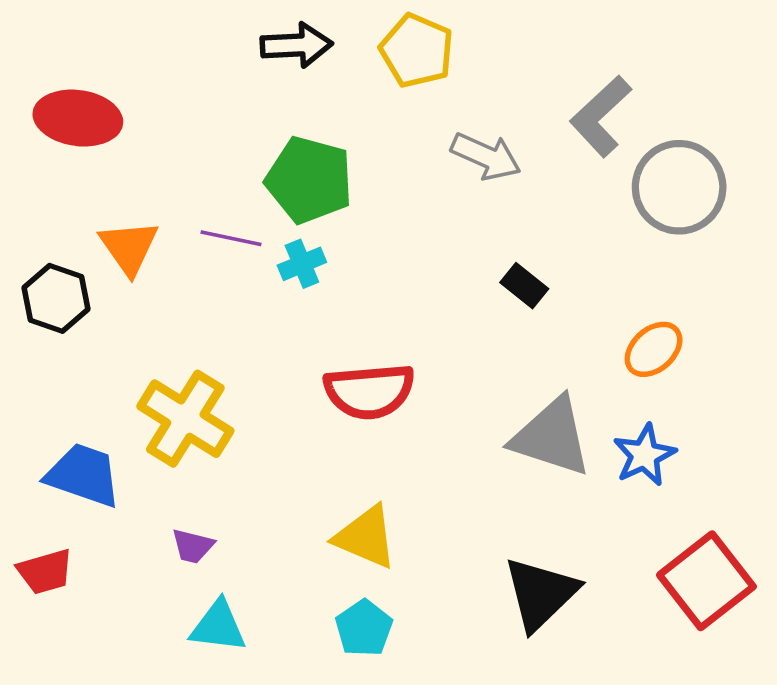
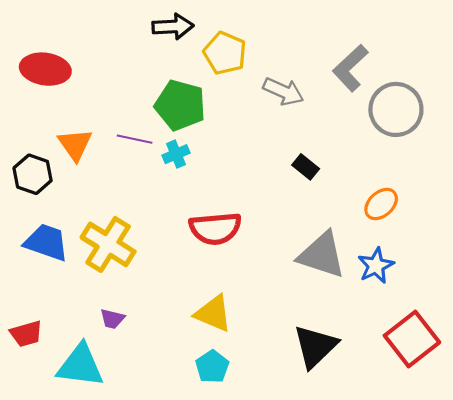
yellow pentagon: (417, 51) -> (225, 53), moved
blue trapezoid: (83, 475) -> (46, 242), moved
cyan triangle: (218, 626) -> (80, 366), moved, size x1.4

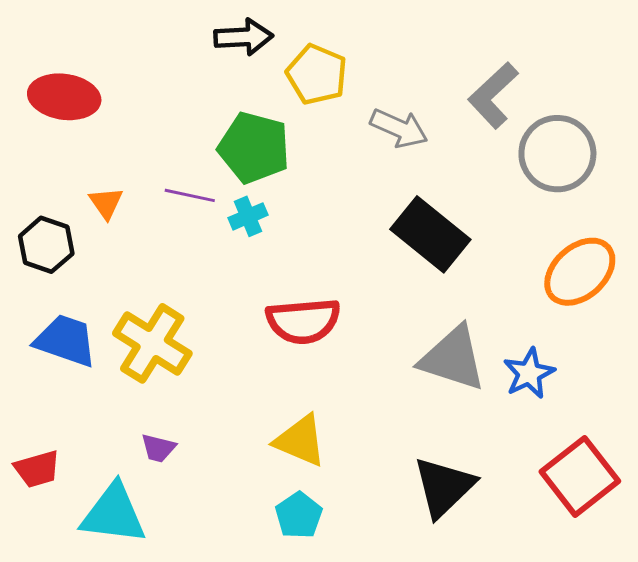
orange triangle: (75, 145) -> (106, 203), size x0.7
black rectangle: (306, 167) -> (430, 234), size x2.0
orange ellipse: (381, 204) -> (580, 272), moved, size x1.5

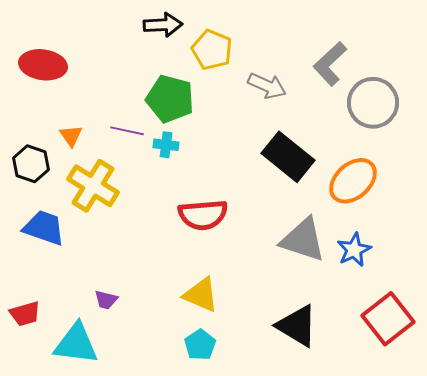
cyan cross: (248, 216) -> (166, 145), turned 30
orange ellipse: (580, 272) -> (353, 181), moved
yellow cross: (152, 343) -> (93, 186), moved
black triangle: (444, 487) -> (297, 326), turned -45

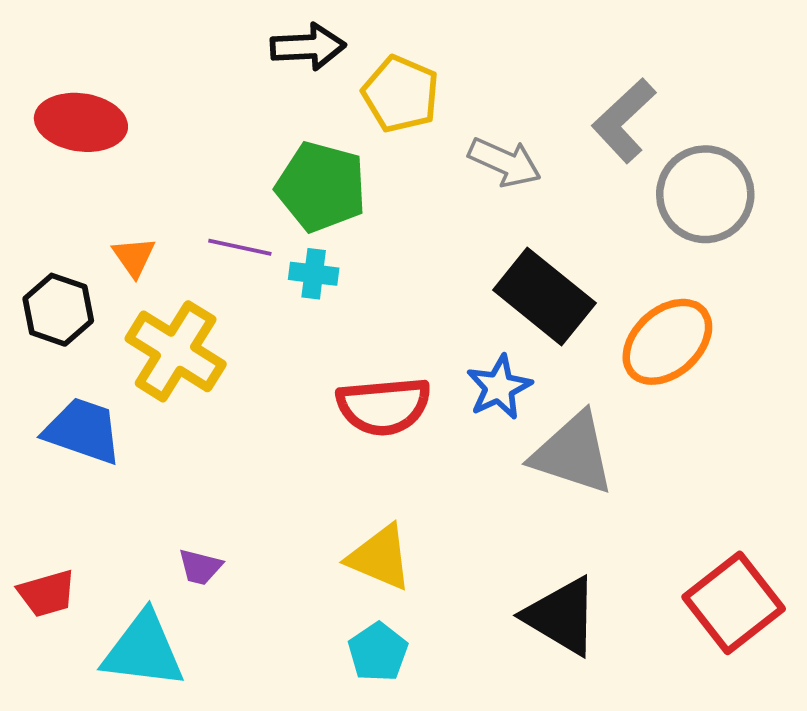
blue star: (354, 250) -> (499, 387), moved

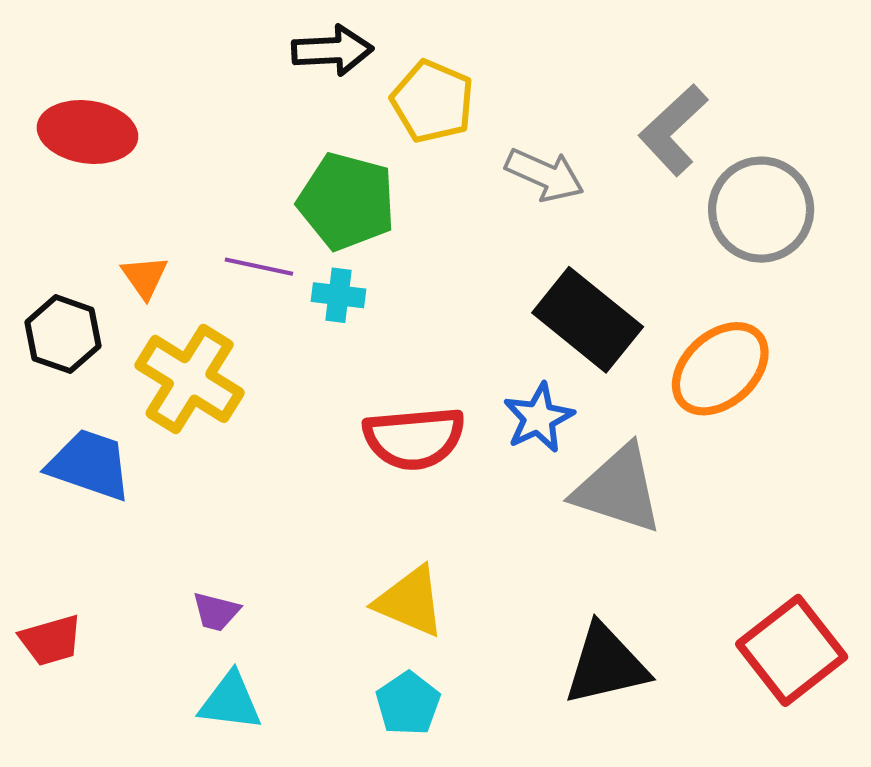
black triangle: (561, 616) -> (606, 665), turned -44
cyan triangle: (143, 650) -> (230, 701), moved, size x0.7

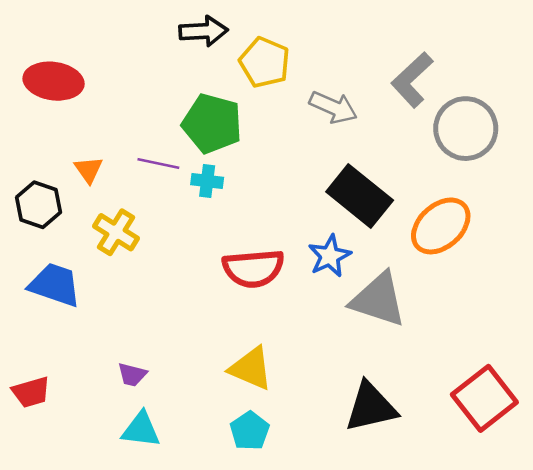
yellow cross: (190, 379) -> (116, 232), size x0.7

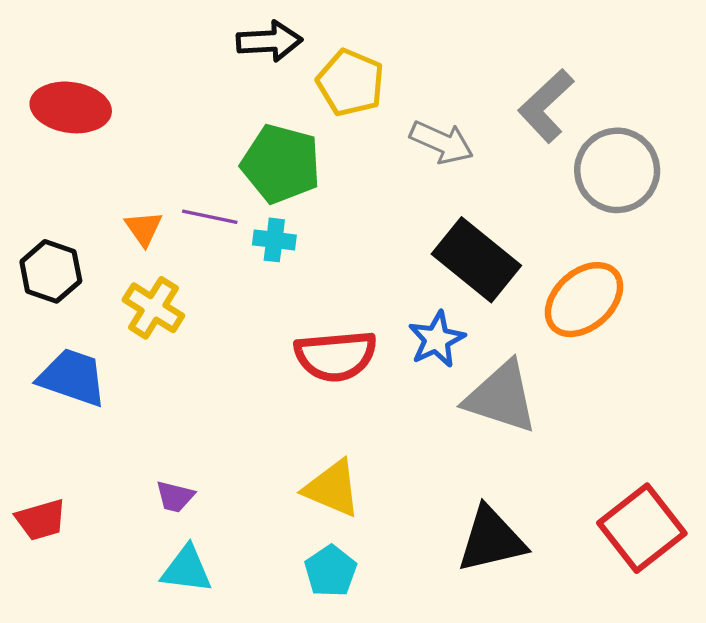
orange triangle: (89, 170) -> (144, 228), moved

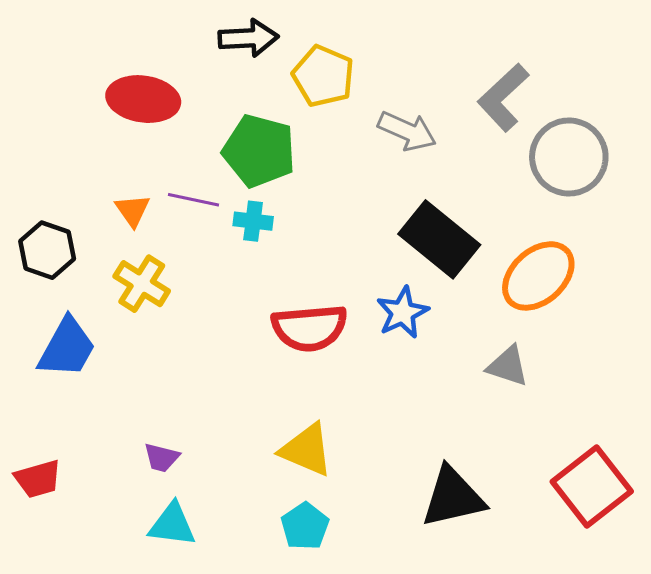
red ellipse: (71, 107) -> (143, 99), moved
blue trapezoid: (72, 377) -> (67, 348), turned 100
gray triangle: (501, 397) -> (508, 366), moved, size x0.6

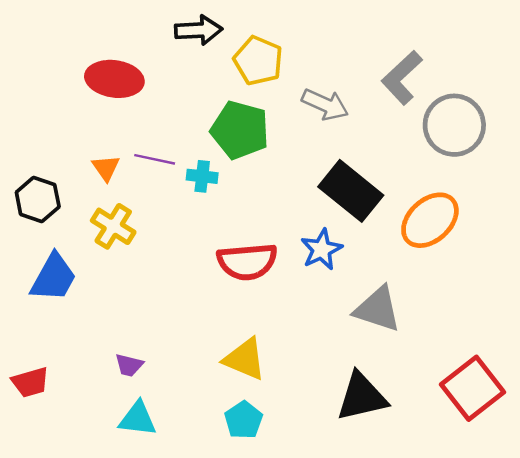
green pentagon: (259, 151) -> (240, 130), moved
gray triangle: (508, 366) -> (378, 309), moved, size x1.4

